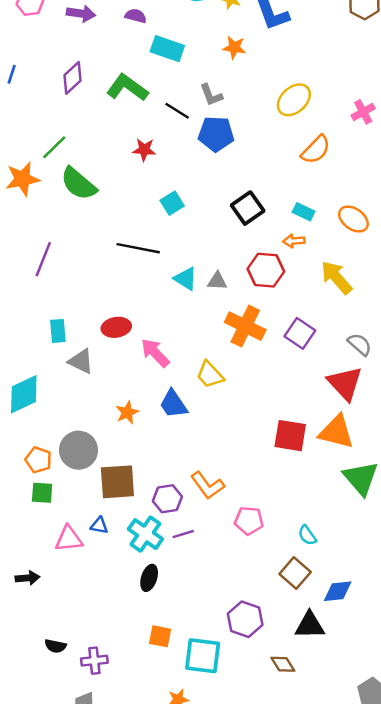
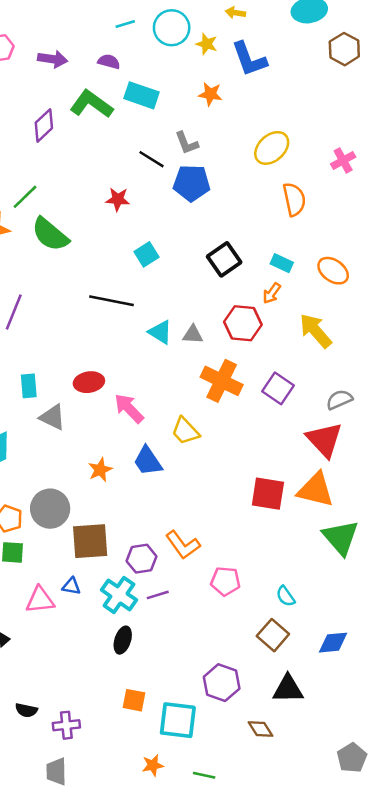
green L-shape: (127, 88) -> (91, 104), moved
orange semicircle: (316, 150) -> (294, 199), turned -56
orange arrow: (294, 241) -> (272, 293), turned -50
gray semicircle: (360, 344) -> (339, 400), turned -65
blue diamond: (338, 591) -> (333, 643), moved

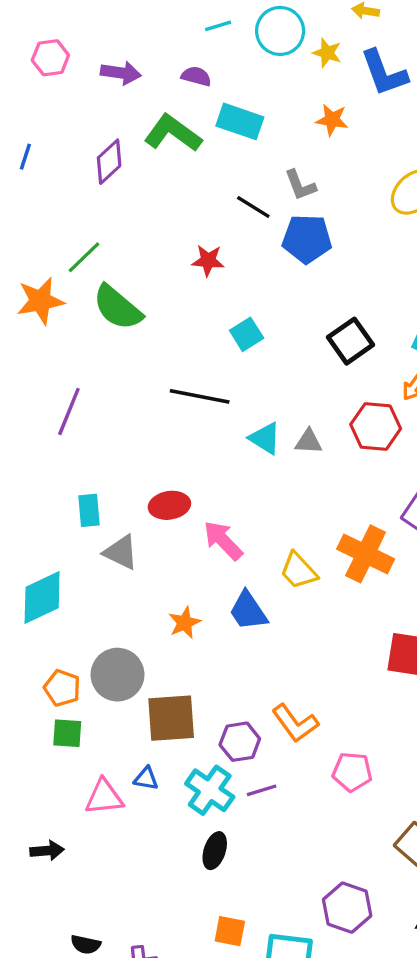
orange cross: (222, 381) -> (366, 554), moved

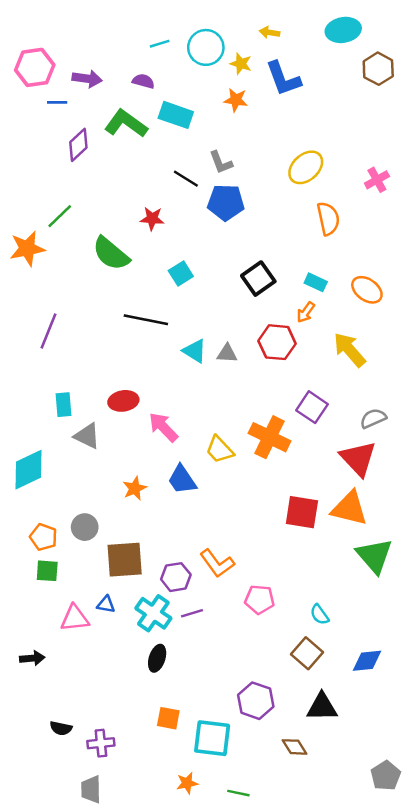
pink hexagon: (50, 58) -> (35, 67), size x1.4
orange star: (332, 120) -> (236, 100), moved
blue line: (25, 157) -> (57, 102), moved, turned 72
green semicircle: (117, 308) -> (111, 254), moved
gray circle: (117, 675) -> (85, 527), size x0.7

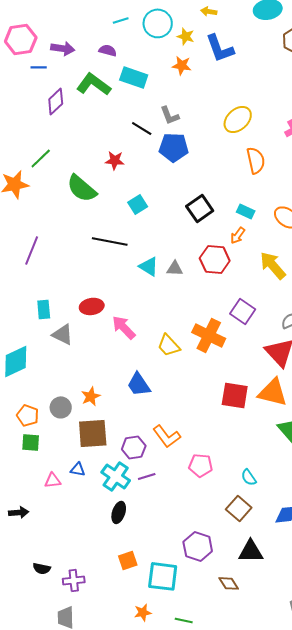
blue trapezoid: (182, 480) -> (139, 384), moved
orange star: (135, 488) -> (91, 396), moved
pink triangle: (75, 618) -> (53, 480), size x0.7
orange square: (168, 718) -> (128, 560), turned -30

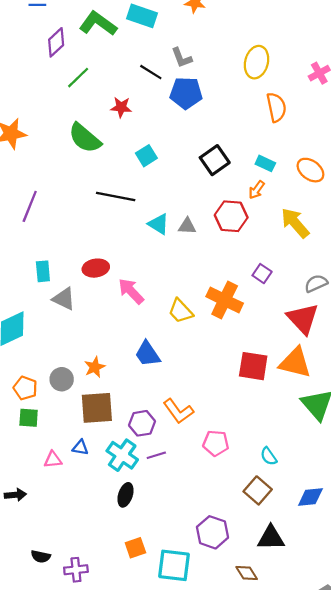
yellow ellipse: (238, 119) -> (257, 62), turned -32
green line: (41, 158) -> (78, 78), moved
purple square: (243, 311) -> (262, 274), size x0.7

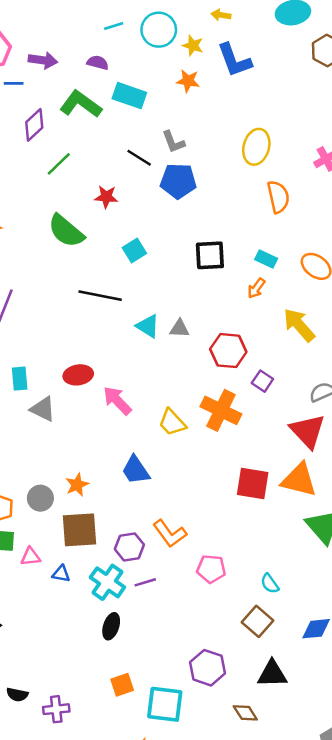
black square: (215, 160) -> (210, 255), turned 32
red hexagon: (231, 216) -> (228, 351), moved
pink triangle: (53, 460) -> (31, 557), moved

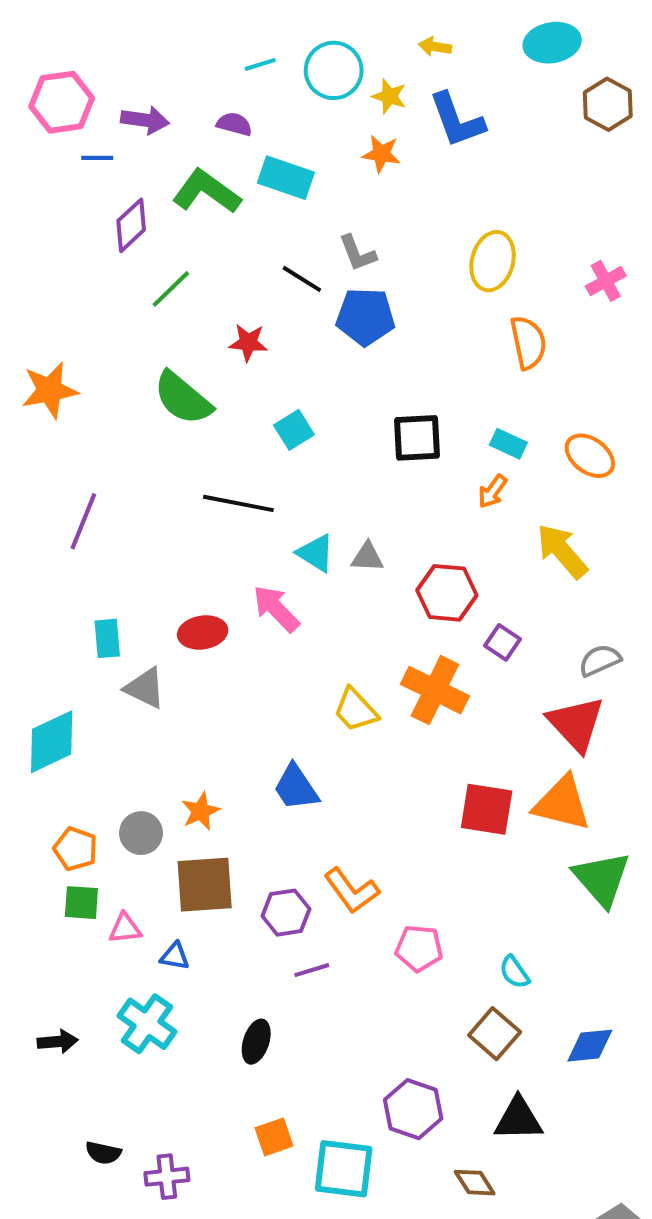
pink arrow: (117, 401) -> (276, 609), moved
cyan cross: (107, 582) -> (147, 1024), moved

